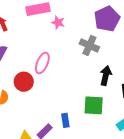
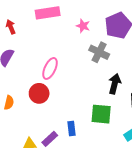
pink star: (58, 22) -> (83, 26), moved
red circle: (24, 82) -> (39, 93), moved

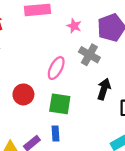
pink ellipse: (50, 68) -> (56, 68), moved
green square: (101, 114) -> (60, 104), moved

